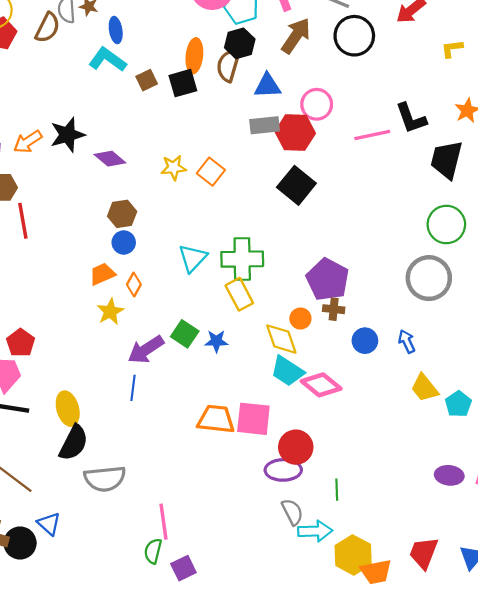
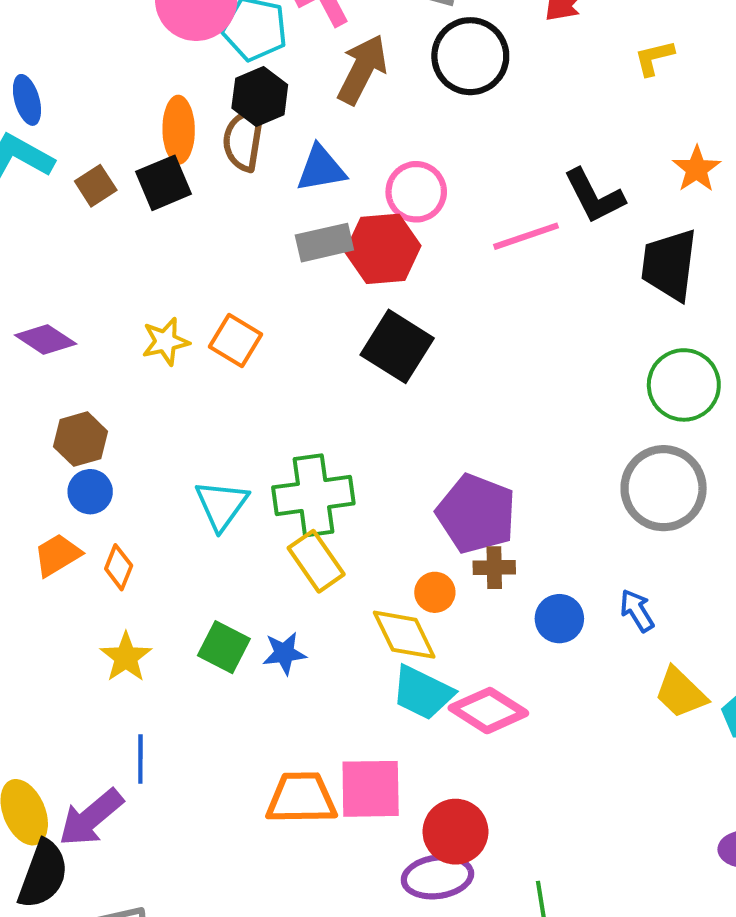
yellow star: (110, 312) -> (126, 657), moved
purple arrow: (146, 350) -> (91, 818), moved

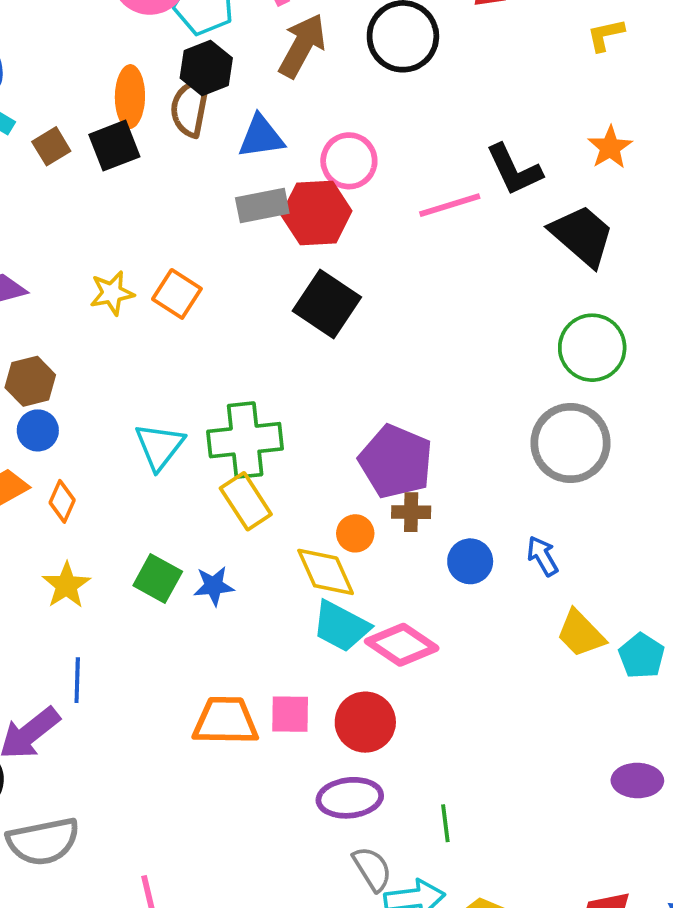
yellow L-shape: (654, 58) -> (606, 35), moved
black trapezoid: (669, 265) -> (582, 236), turned 122
pink square: (371, 789) -> (290, 714), size x0.7
red circle: (455, 832) -> (365, 722), moved

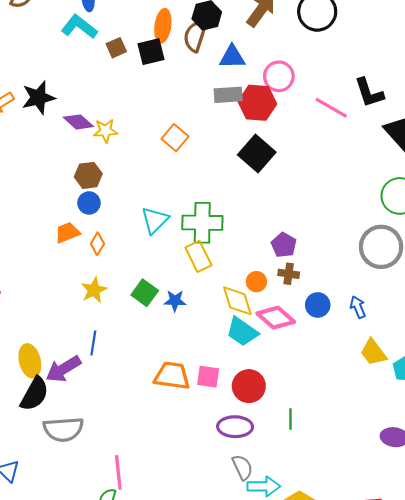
pink line: (450, 205) -> (331, 108), turned 40
yellow star: (112, 293) -> (105, 131), moved
purple pentagon: (396, 462) -> (284, 245), size x0.6
pink diamond: (402, 645) -> (276, 318), moved
green line: (445, 823) -> (291, 419), moved

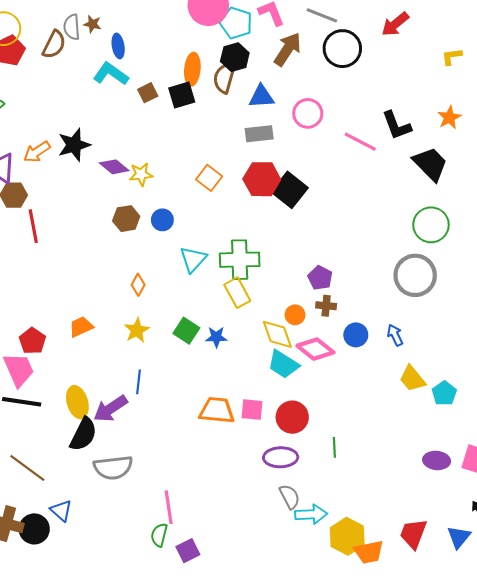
red hexagon: (257, 103) -> (262, 179), moved
blue circle: (89, 203) -> (162, 220), moved
orange trapezoid: (67, 233) -> (81, 327), moved

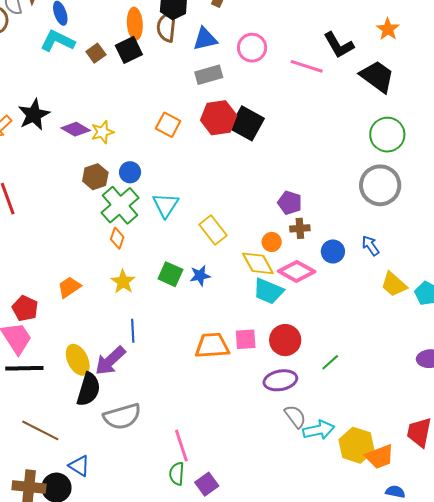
green cross: (240, 260) -> (120, 205), moved, turned -30
green line: (334, 447) -> (330, 362), turned 60

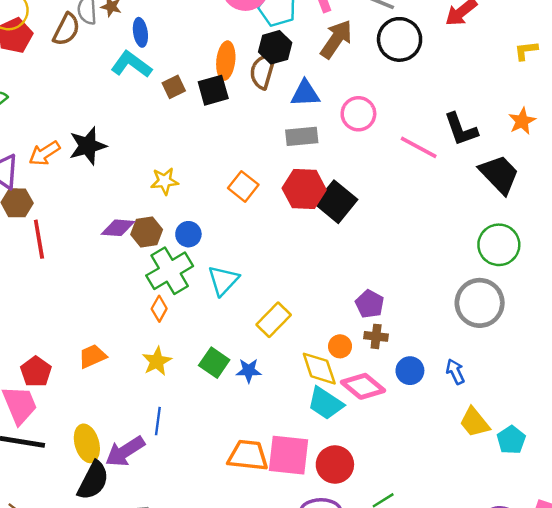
purple diamond: (76, 129) -> (118, 228), moved, turned -36
yellow rectangle: (213, 230) -> (274, 320), turned 72
pink square: (246, 339) -> (289, 455), size x1.6

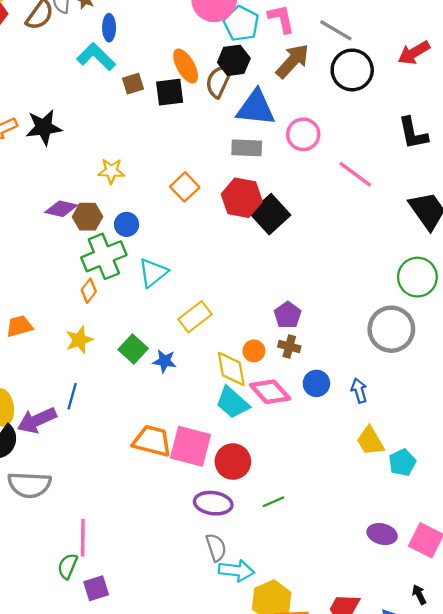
orange ellipse: (226, 61) -> (186, 66), turned -44
blue triangle: (305, 93) -> (256, 108), size x1.4
black L-shape: (461, 129) -> (413, 133), moved

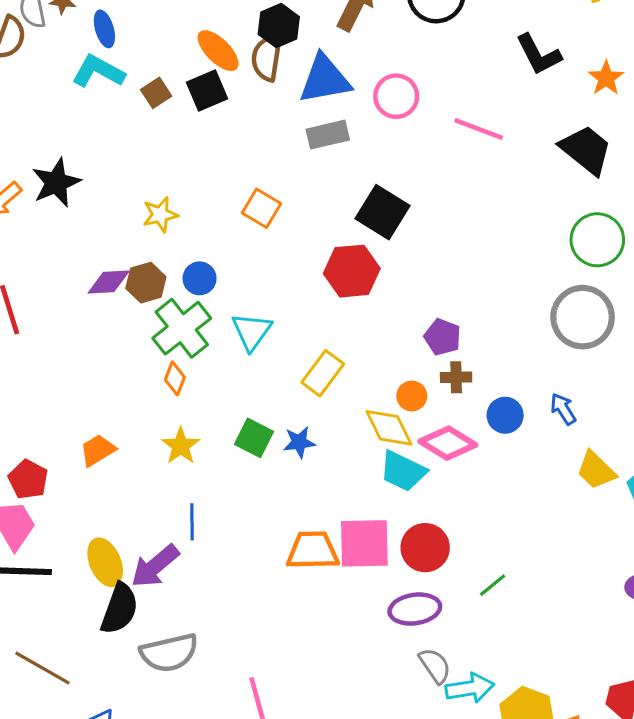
red hexagon: (242, 198) -> (352, 271), moved

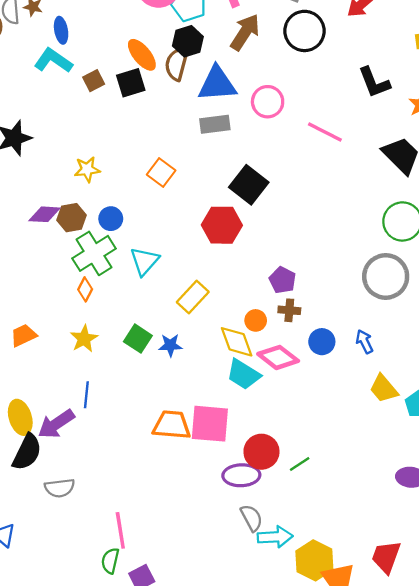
red circle: (425, 548) -> (261, 452), moved
gray semicircle: (169, 653) -> (60, 488), size x0.7

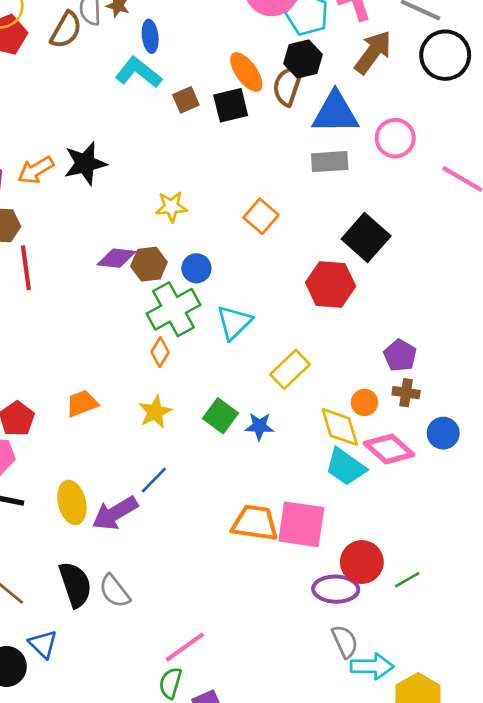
blue line: (86, 395) -> (154, 480), turned 35
black semicircle: (27, 452) -> (75, 585), moved, turned -48
gray semicircle: (60, 488) -> (114, 591), turned 56
pink line: (120, 530) -> (185, 647), turned 60

